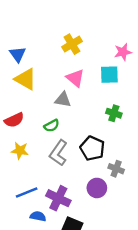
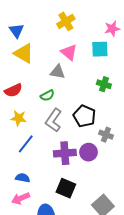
blue line: (27, 193) -> (26, 144), moved, turned -30
purple cross: (58, 198) -> (65, 153), moved, turned -30
blue semicircle: (38, 216) -> (23, 178), moved

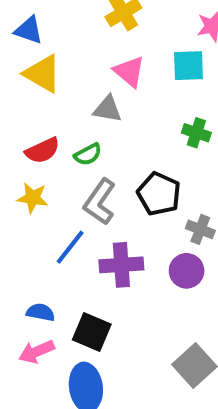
blue triangle: (16, 31) -> (29, 30), turned -35
red semicircle: (13, 90) -> (43, 150), moved
blue line: (26, 144) -> (70, 247), moved
purple circle: (88, 152) -> (187, 271), moved
black square: (66, 188) -> (92, 332), moved

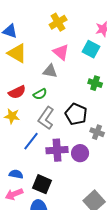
cyan square: (188, 66) -> (91, 49), turned 30
purple circle: (187, 271) -> (80, 153), moved

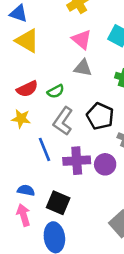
gray triangle: (50, 71) -> (83, 68), moved
blue line: (31, 141) -> (45, 149), turned -60
pink arrow: (14, 194) -> (23, 215), turned 96

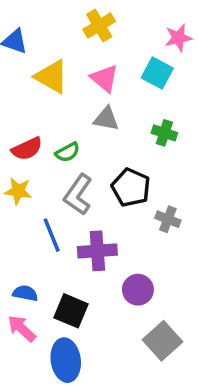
yellow triangle: (27, 41) -> (52, 77), moved
purple circle: (105, 164) -> (138, 290), moved
pink arrow: (23, 215) -> (22, 328), turned -30

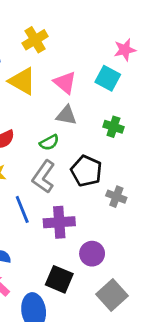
yellow cross: (99, 25) -> (35, 40), moved
green semicircle: (67, 152) -> (49, 142), moved
black square: (71, 311) -> (59, 279), moved

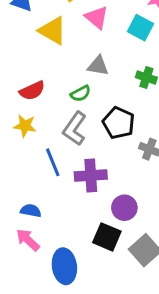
pink triangle: (65, 83) -> (97, 17), moved
black square: (59, 279) -> (107, 237), moved

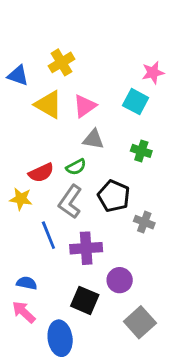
pink triangle: (97, 17) -> (85, 106), moved, turned 45
red semicircle: (32, 91) -> (41, 173), moved
black square: (107, 237) -> (85, 300), moved

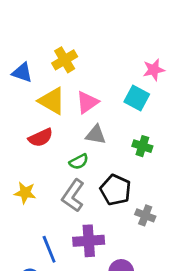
red semicircle: (41, 173) -> (41, 138), moved
blue line: (48, 235) -> (49, 249), moved

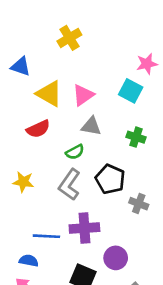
yellow cross: (65, 60) -> (69, 38), moved
blue line: (49, 249) -> (46, 236), turned -65

